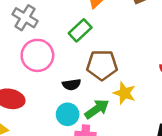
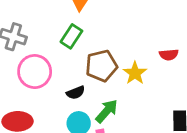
yellow star: (124, 93) -> (135, 73), moved, turned 30

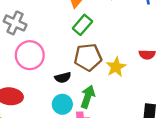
green rectangle: (71, 36) -> (82, 25), moved
green arrow: (107, 111) -> (88, 97), turned -30

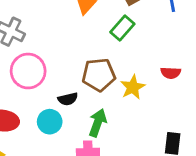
green rectangle: (82, 25) -> (122, 28), moved
cyan circle: (62, 104) -> (50, 122), moved

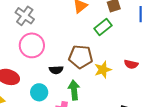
cyan circle: (50, 122) -> (39, 92), moved
green arrow: (98, 123) -> (74, 90), turned -36

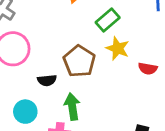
brown pentagon: (81, 57) -> (79, 61), turned 30
yellow star: (103, 70) -> (118, 48), moved, turned -30

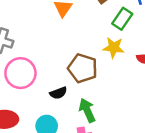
green rectangle: (108, 20) -> (122, 19), moved

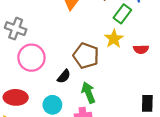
yellow star: (114, 48) -> (114, 39), turned 30
black semicircle: (58, 93) -> (64, 76), turned -32

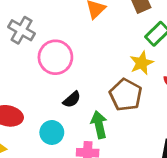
brown pentagon: (86, 56) -> (126, 95), moved
pink circle: (31, 58) -> (55, 57), moved

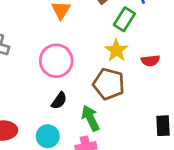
pink circle: (55, 57) -> (56, 61), moved

